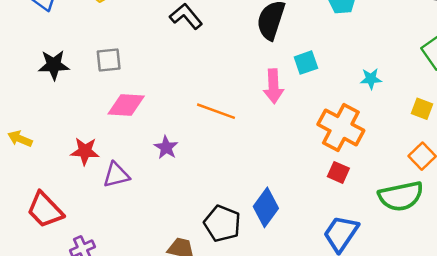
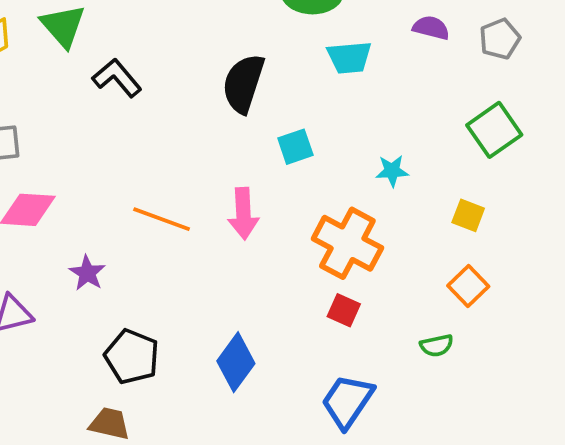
pink arrow: (273, 86) -> (243, 214), moved
green semicircle: (401, 196) -> (437, 345), size x0.5
black pentagon: (222, 224) -> (132, 357), moved

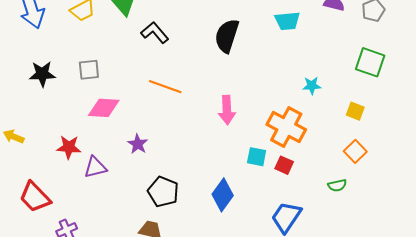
green square: (494, 130) -> (370, 62), turned -36
cyan square: (295, 147) -> (257, 157), moved, turned 30
orange line: (162, 219) -> (165, 87), moved

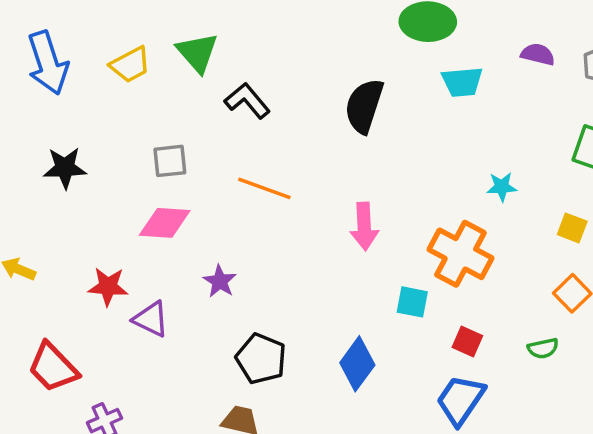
gray square: (89, 70) -> (170, 161), moved
red square: (284, 165) -> (467, 341), moved
purple triangle: (95, 167) -> (151, 319), turned 40

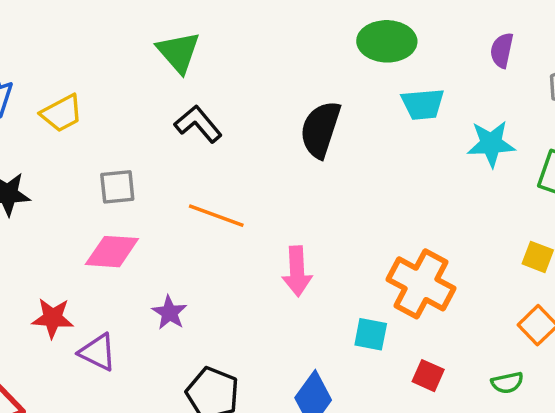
green triangle: (197, 53) -> (178, 52), moved
purple semicircle: (538, 54) -> (502, 50), moved, turned -92
yellow trapezoid: (130, 65) -> (62, 113), moved
cyan star: (502, 187) -> (491, 144), moved, size x1.5
pink arrow: (364, 226) -> (297, 271), moved

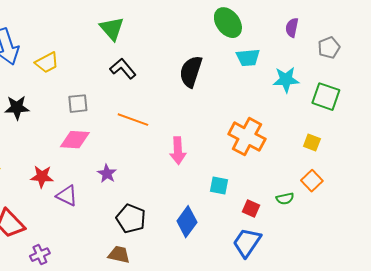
green ellipse: (387, 41) -> (228, 23), turned 52
orange cross: (421, 284) -> (247, 137), moved
green semicircle: (507, 383) -> (285, 199), moved

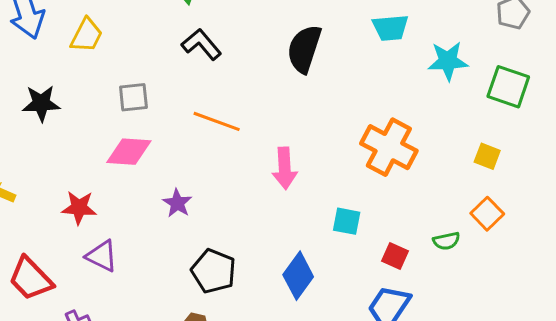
yellow trapezoid: (47, 63) -> (87, 35), turned -35
purple triangle: (67, 196) -> (102, 256), moved

